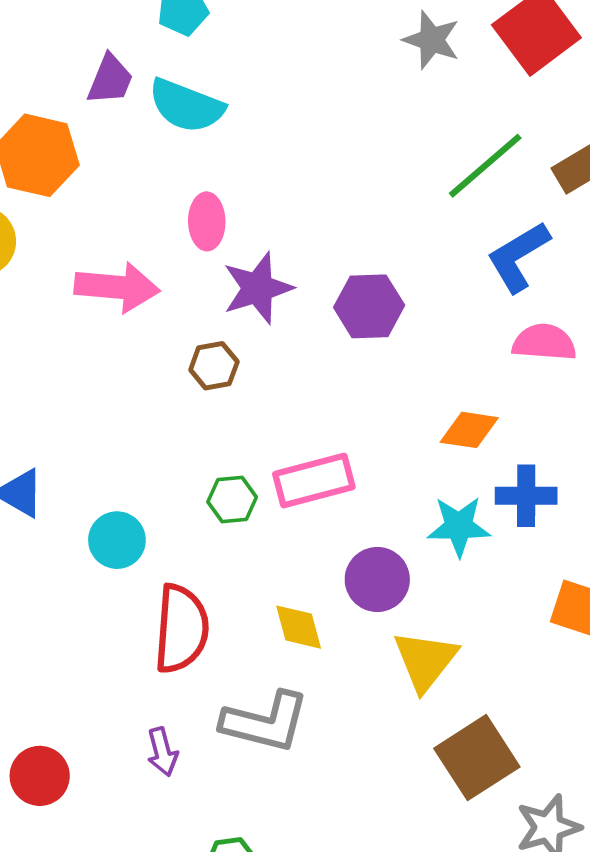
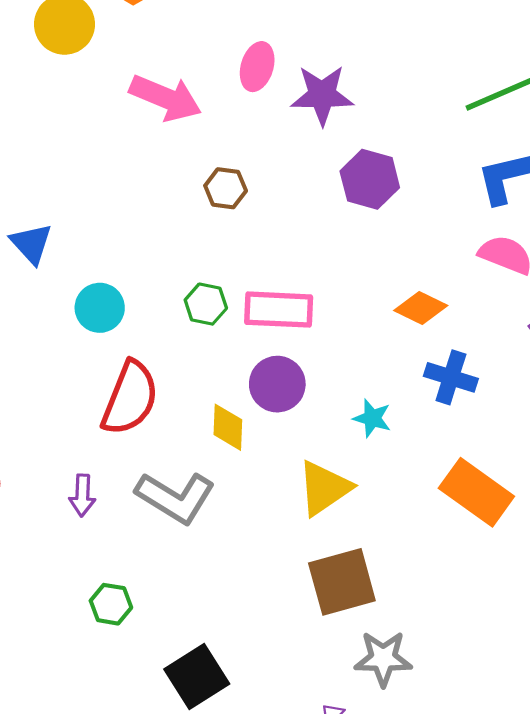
purple star: (258, 288) -> (322, 95), moved
cyan star: (459, 526) -> (372, 418), moved, size x0.7
purple circle: (377, 579) -> (277, 384), moved

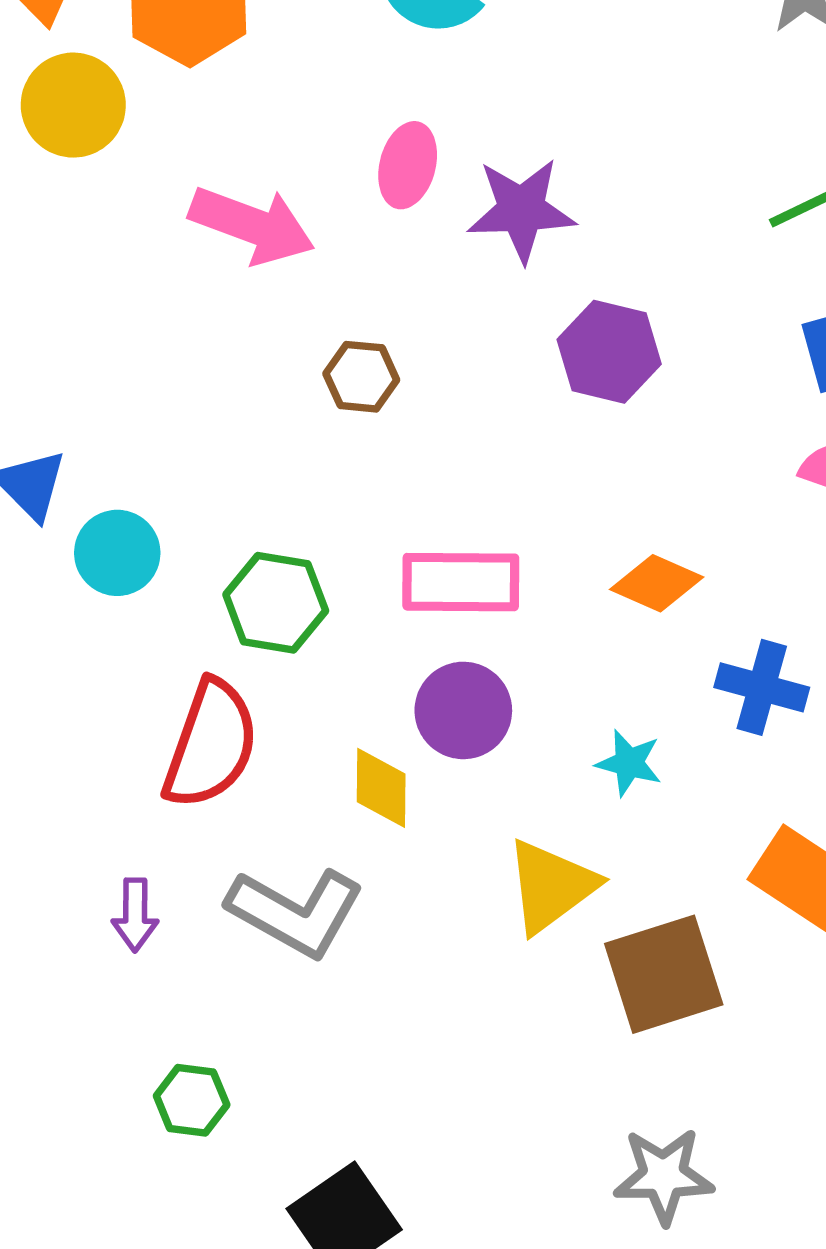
green hexagon: (206, 304) -> (276, 603), moved, size x1.4
cyan circle: (100, 308) -> (117, 553), moved
orange diamond: (421, 308) -> (657, 583), moved
brown square: (342, 582) -> (664, 974), moved

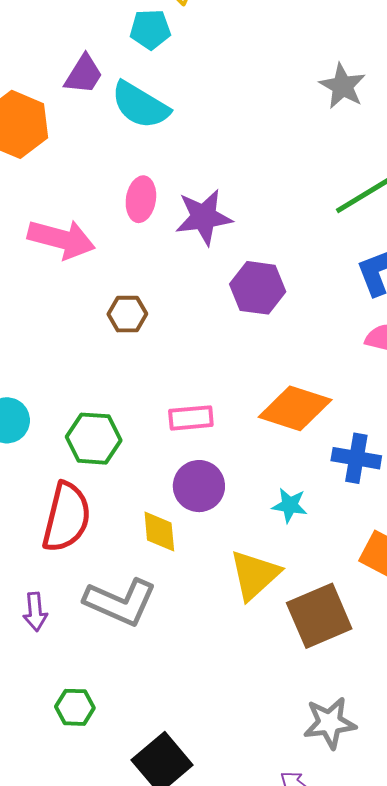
pink rectangle: (461, 582) -> (191, 418), size x0.7
orange diamond: (657, 583) -> (295, 408), size x1.5

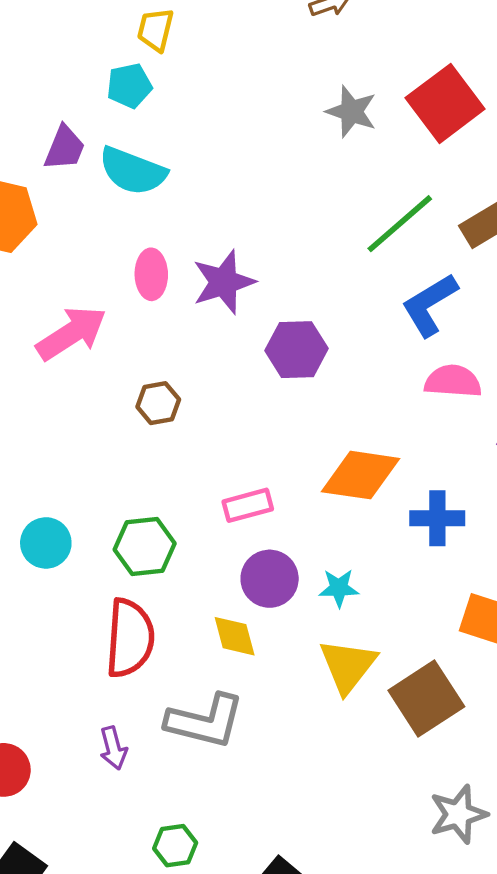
pink arrow: (61, 239) -> (71, 333), turned -38
cyan star: (290, 505) -> (339, 588), moved

